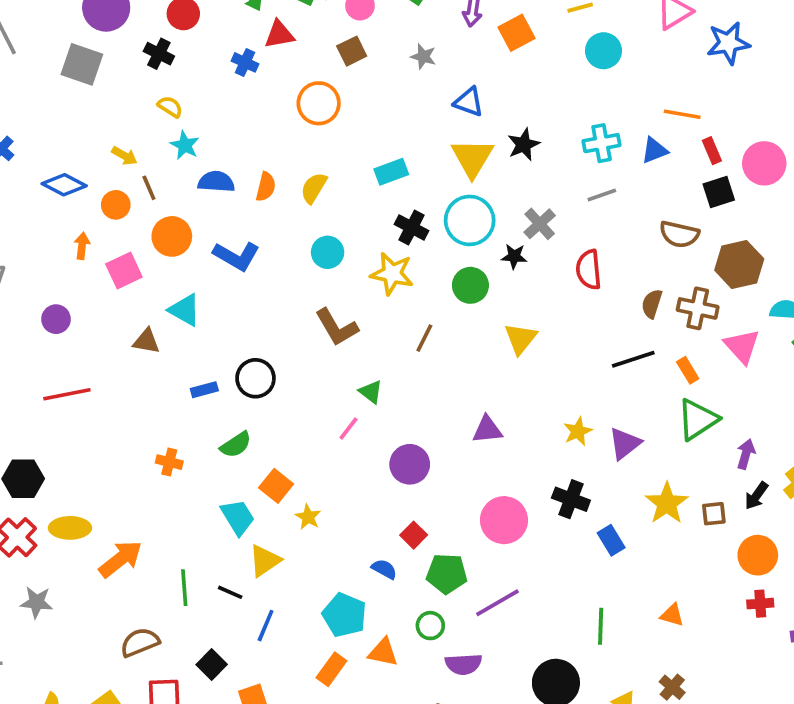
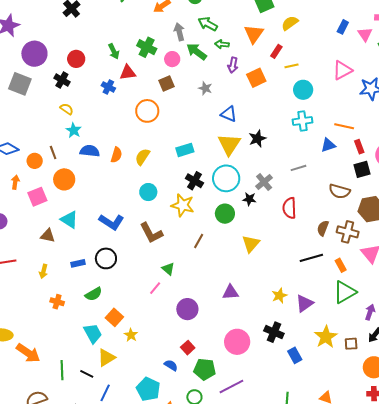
cyan cross: (602, 143) -> (302, 121), moved
yellow arrow: (124, 156) -> (43, 271), moved, turned 72
blue L-shape: (236, 256) -> (111, 222), moved
orange arrow: (121, 559) -> (28, 353), turned 70

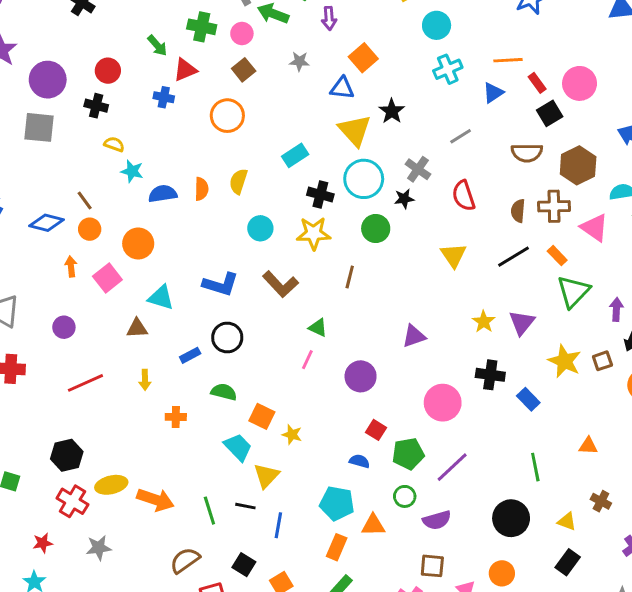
orange square: (256, 78) -> (363, 58), moved
brown line: (53, 153) -> (85, 201), moved
yellow triangle: (251, 244) -> (453, 255), moved
green semicircle: (94, 294) -> (224, 392), turned -120

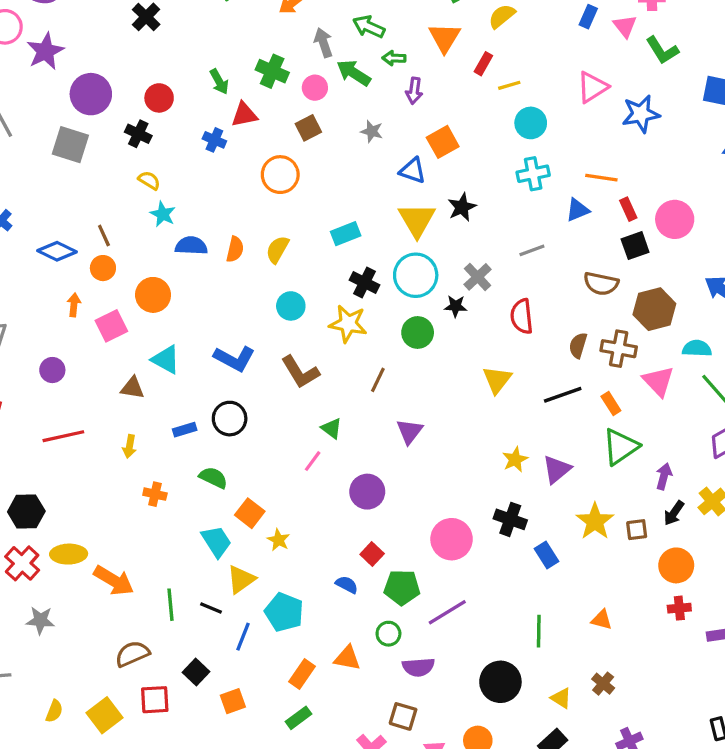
purple triangle: (414, 336) -> (410, 431), moved, turned -45
cyan pentagon: (337, 503) -> (284, 612), moved

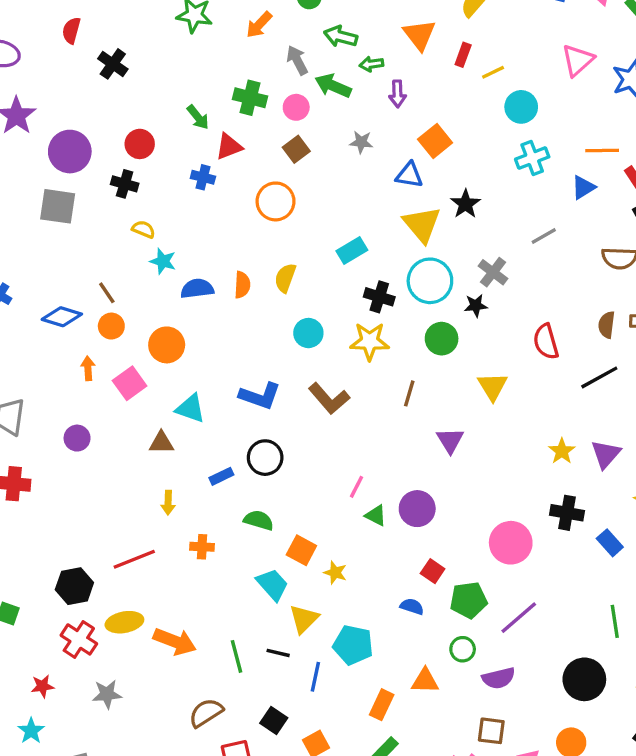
red semicircle: (522, 316) -> (546, 342), moved
yellow triangle: (497, 380) -> (493, 386), moved
green triangle: (332, 428) -> (376, 515), moved
red line: (63, 436) -> (134, 559), moved

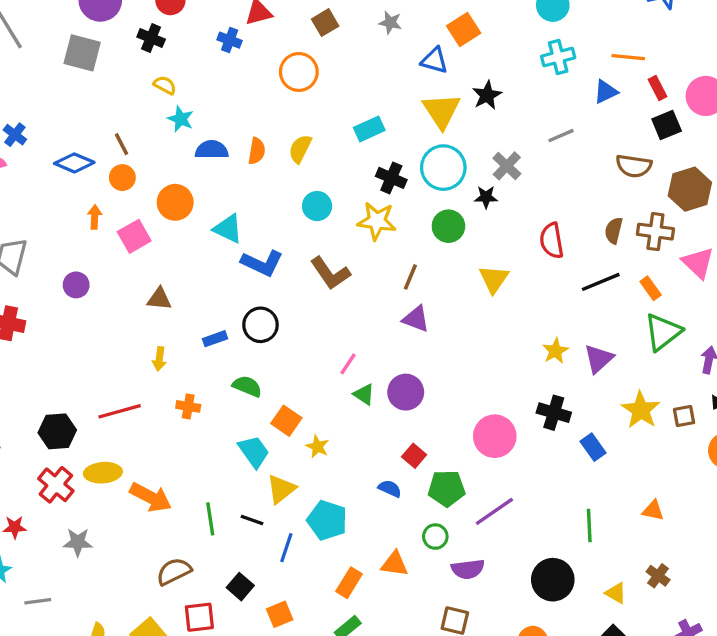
cyan triangle: (190, 408) -> (228, 229), moved
purple triangle: (450, 440) -> (416, 319), moved, turned -44

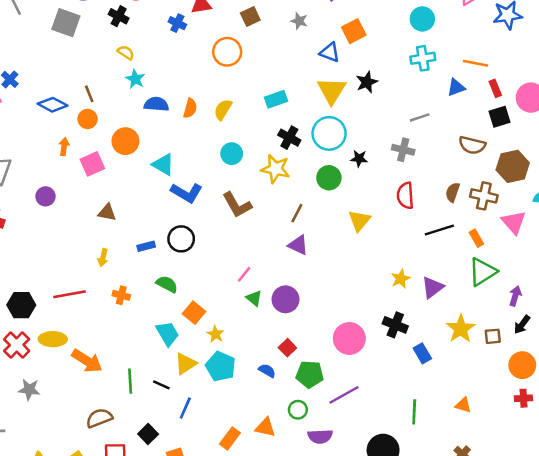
gray cross: (507, 166) -> (403, 150), moved, turned -35
cyan pentagon: (327, 520) -> (221, 366), moved

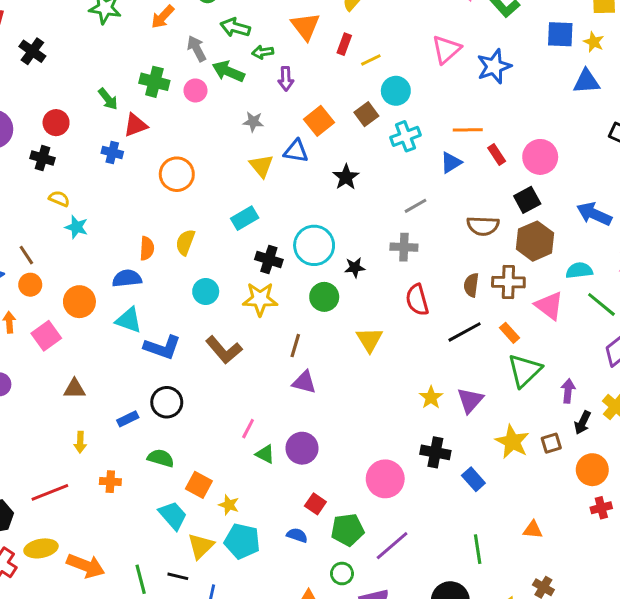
brown square: (250, 16) -> (366, 114), moved
yellow triangle: (332, 91) -> (261, 166), moved, size x0.7
blue semicircle: (156, 104) -> (127, 278), moved
black square: (500, 117) -> (527, 200), moved

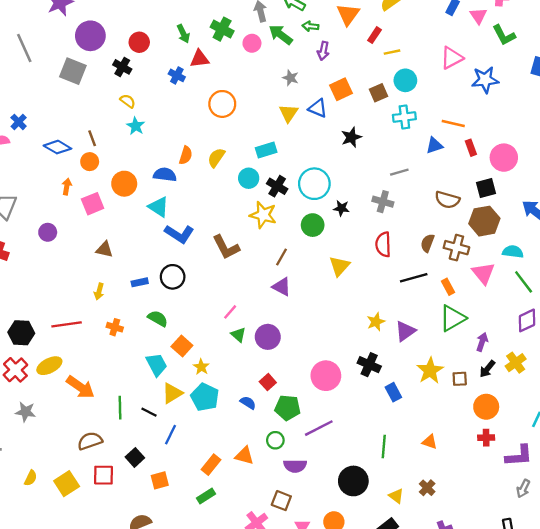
cyan circle: (206, 291) -> (249, 178), moved
yellow ellipse: (41, 548) -> (49, 366), turned -30

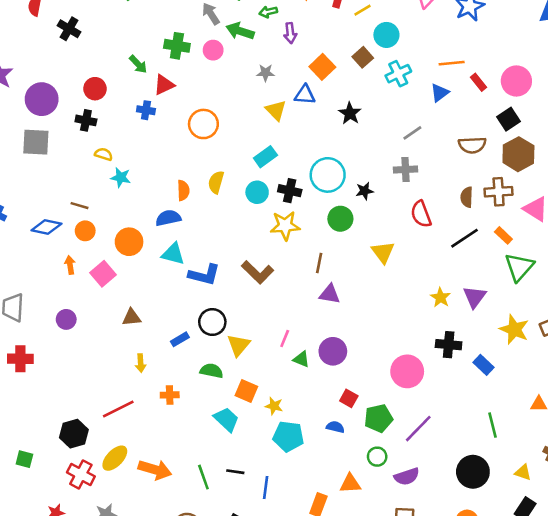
brown line: (92, 138) -> (80, 206), turned -35
yellow triangle: (172, 393) -> (239, 345), moved

